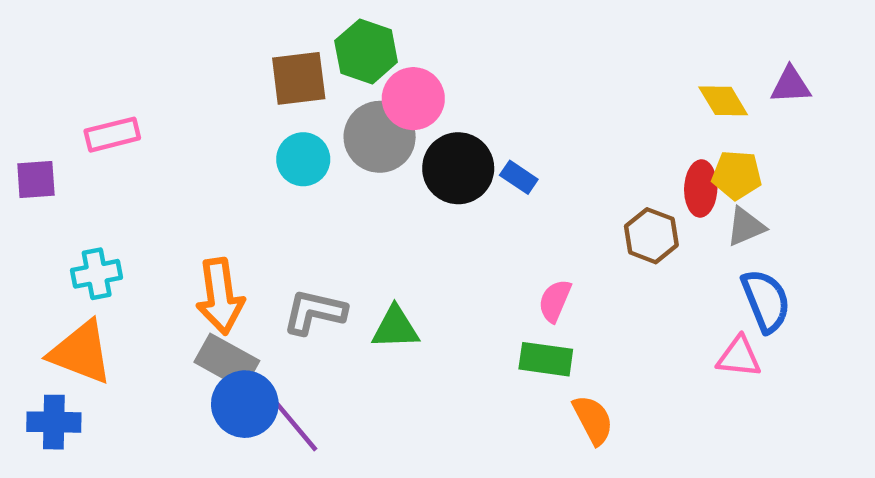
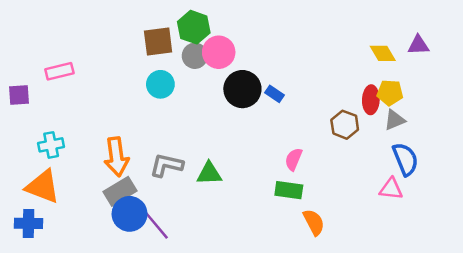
gray circle: (380, 137) -> (195, 56), moved, size x0.7
gray rectangle: (227, 361) -> (120, 191), turned -60

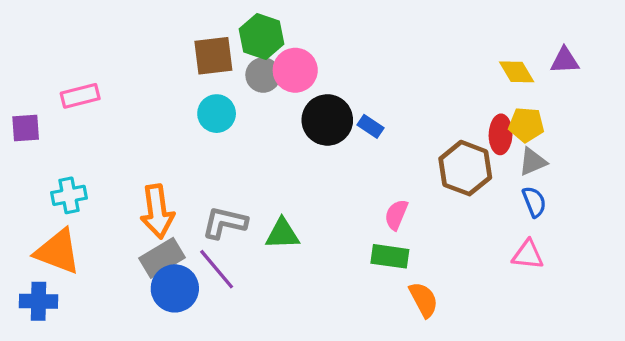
brown hexagon: (345, 125) -> (465, 168), size x1.4
blue semicircle: (405, 159) -> (534, 202), moved, size x0.7
purple line: (156, 225) -> (217, 269), moved

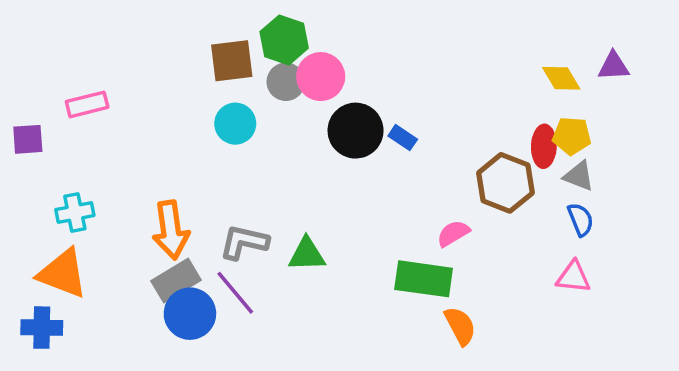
gray triangle: (533, 162) -> (579, 176), turned 44
pink semicircle: (396, 215) -> (453, 233), moved, turned 36
green rectangle: (390, 256) -> (424, 279), size x1.4

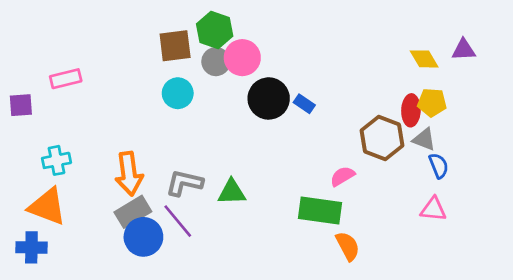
gray triangle: (579, 176) -> (424, 139), moved

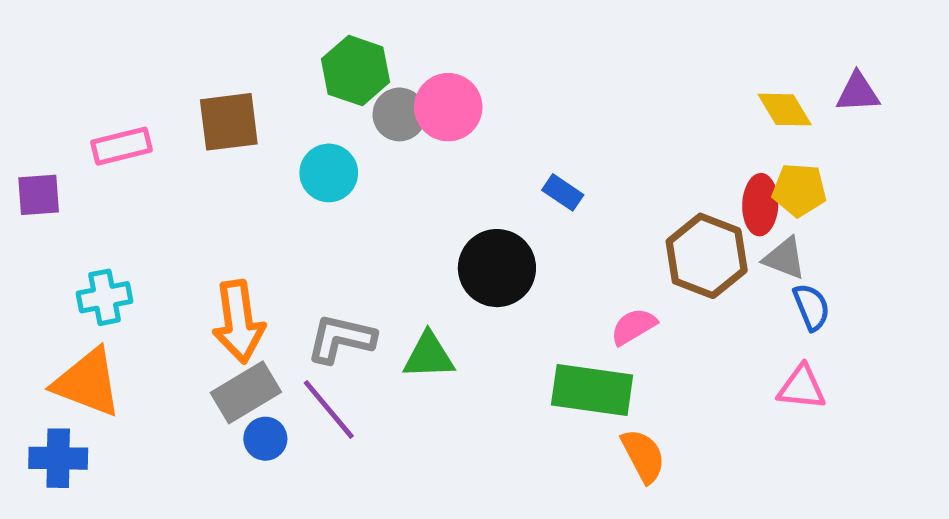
green hexagon: (215, 30) -> (356, 71), moved
brown square: (175, 46) -> (229, 122), moved
black circle: (269, 98) -> (497, 268), moved
blue circle: (143, 237) -> (265, 439), size x0.6

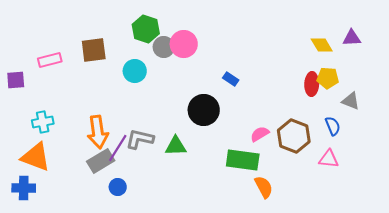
brown hexagon: (707, 256) -> (294, 136), moved
gray triangle: (785, 258) -> (351, 101), moved
purple line: (329, 409) -> (118, 148), moved, turned 72
blue circle: (265, 439) -> (118, 187), moved

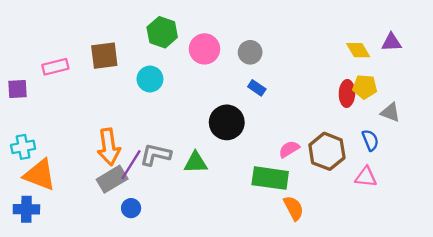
gray circle: (164, 47) -> (250, 52), moved
cyan cross: (43, 122) -> (23, 147), moved

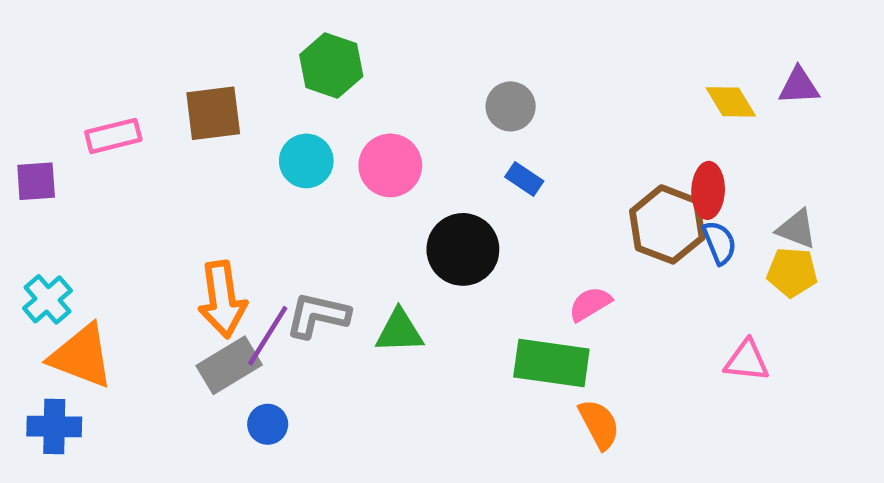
pink circle: (204, 49) -> (390, 165), moved
yellow pentagon: (365, 87) -> (792, 272), moved
blue semicircle: (370, 140) -> (719, 243), moved
cyan cross: (23, 147) -> (47, 299), turned -30
brown hexagon: (327, 151) -> (667, 224), moved

